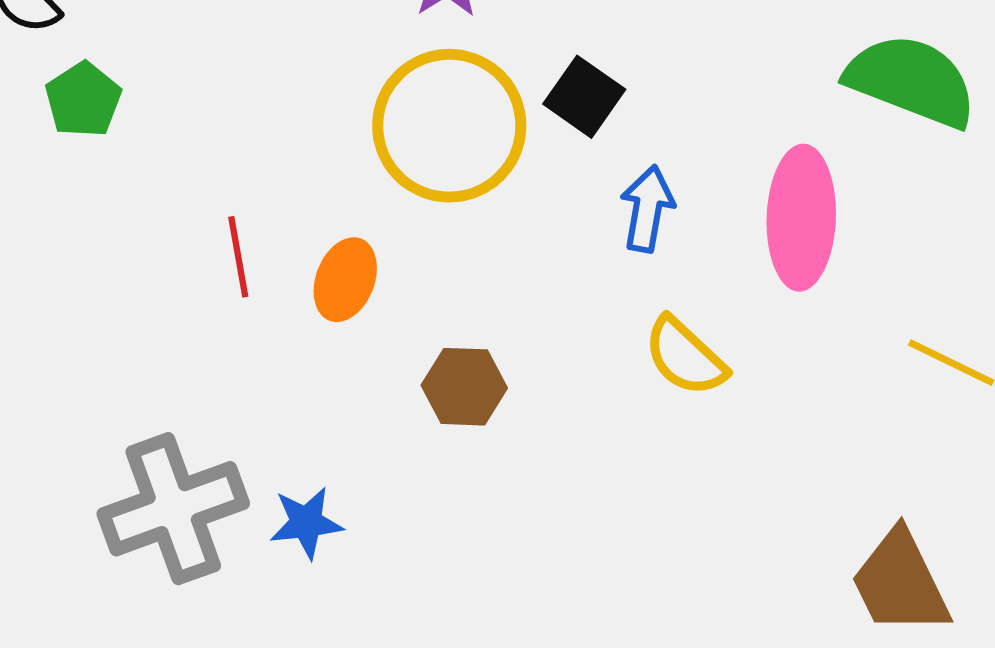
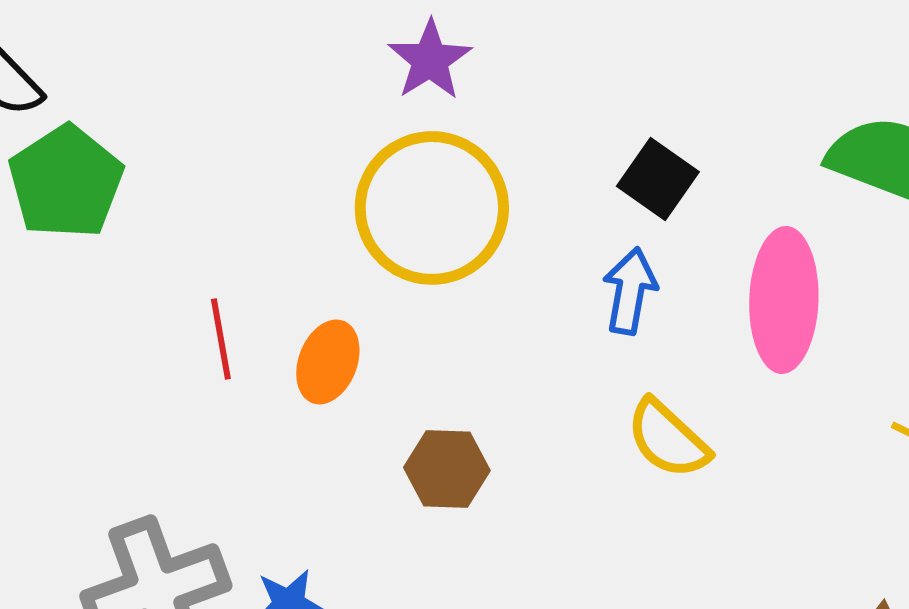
black square: (584, 97) -> (658, 179), moved
green pentagon: (83, 100) -> (66, 182), size x1.5

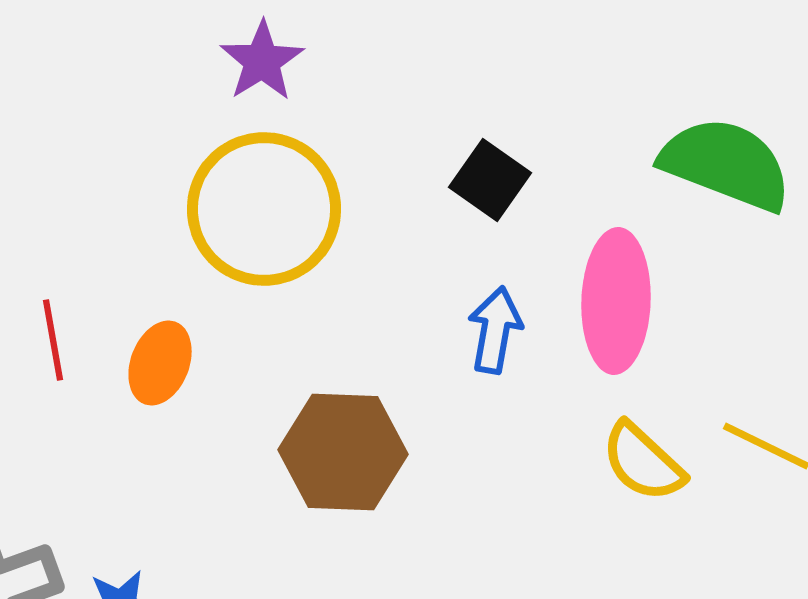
blue arrow: (630, 291) -> (495, 330), moved
yellow semicircle: (668, 439) -> (643, 462), moved
brown hexagon: (447, 469) -> (343, 452), moved, size x1.5

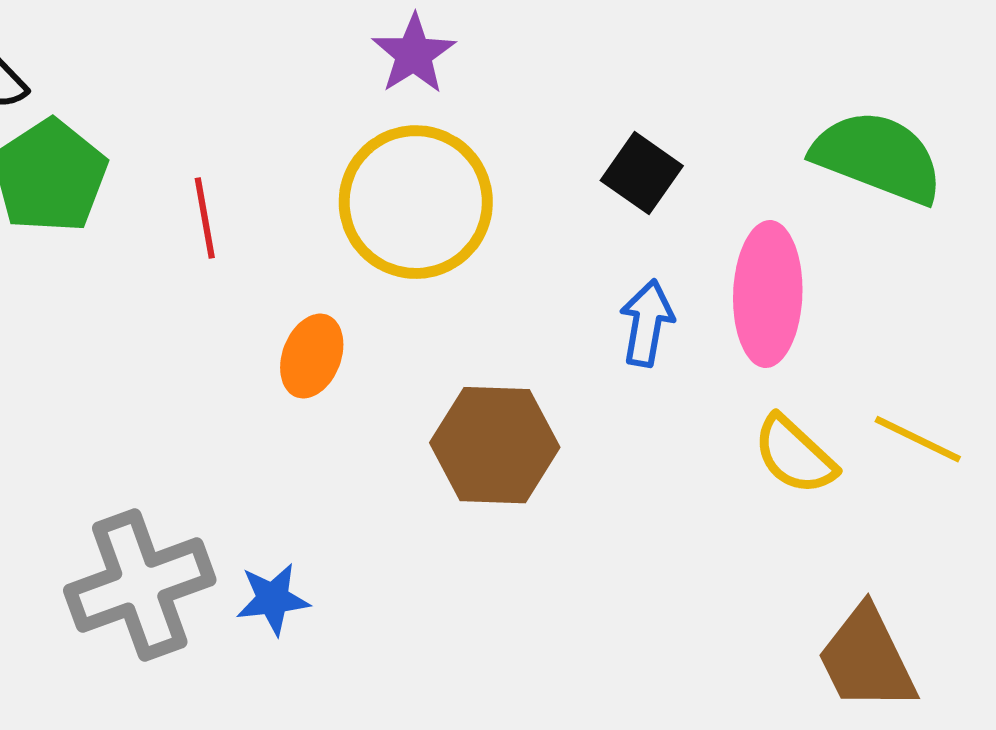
red line: (53, 340) -> (205, 218), moved

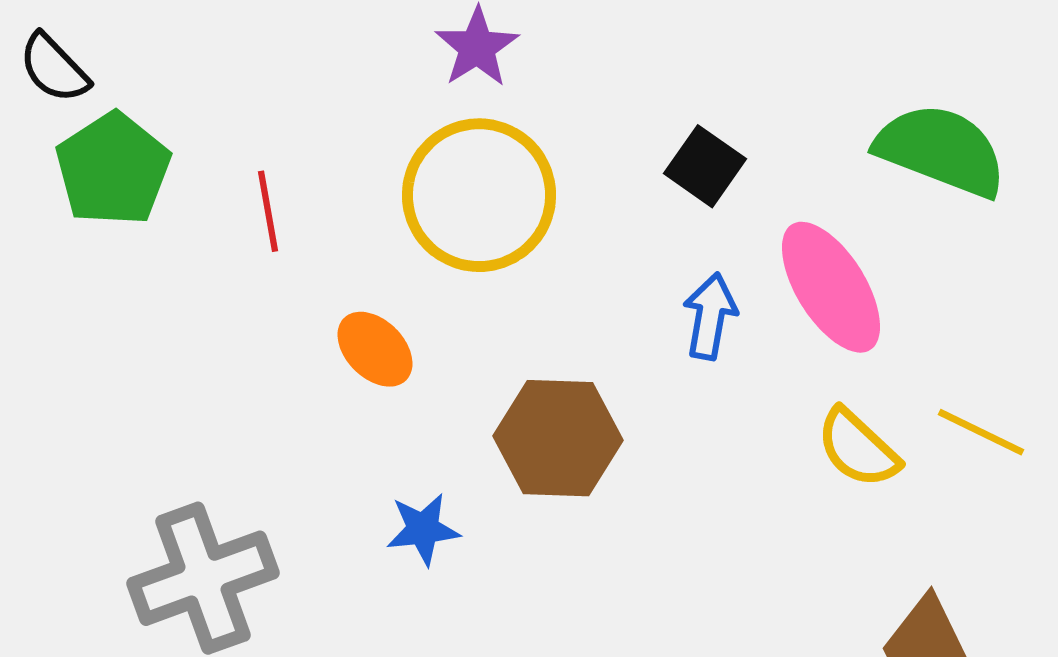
pink ellipse: (768, 294) -> (831, 287), turned -34
orange ellipse: (312, 356) -> (375, 349), turned -66
blue star: (273, 599) -> (423, 529), moved

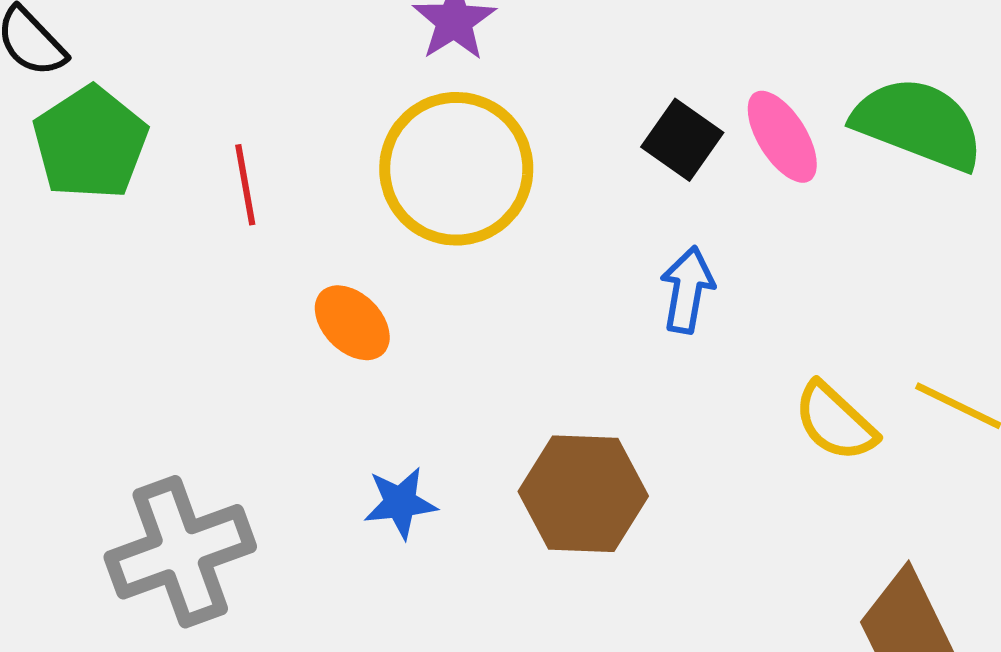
pink ellipse: (831, 287) -> (782, 137), moved, size x0.7
brown hexagon: (558, 438) -> (583, 494), moved

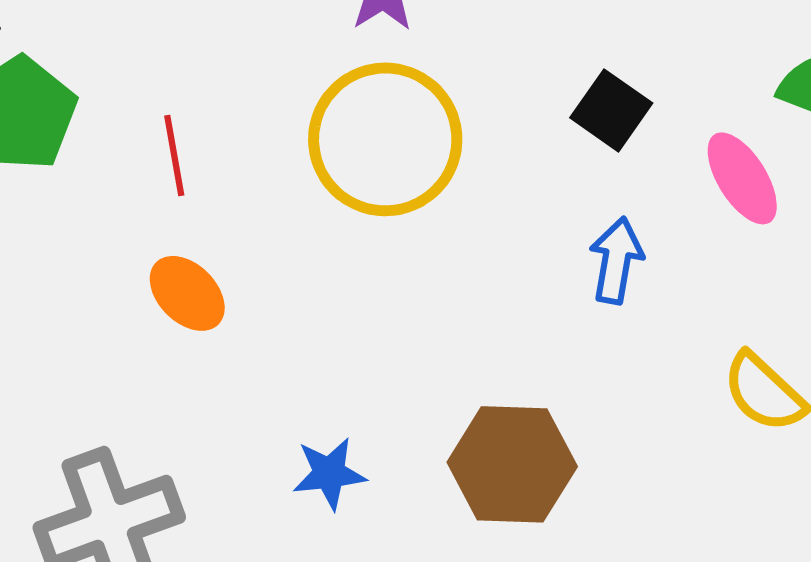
pink ellipse: (782, 137) -> (742, 178), moved
orange ellipse: (352, 323) -> (187, 293), moved

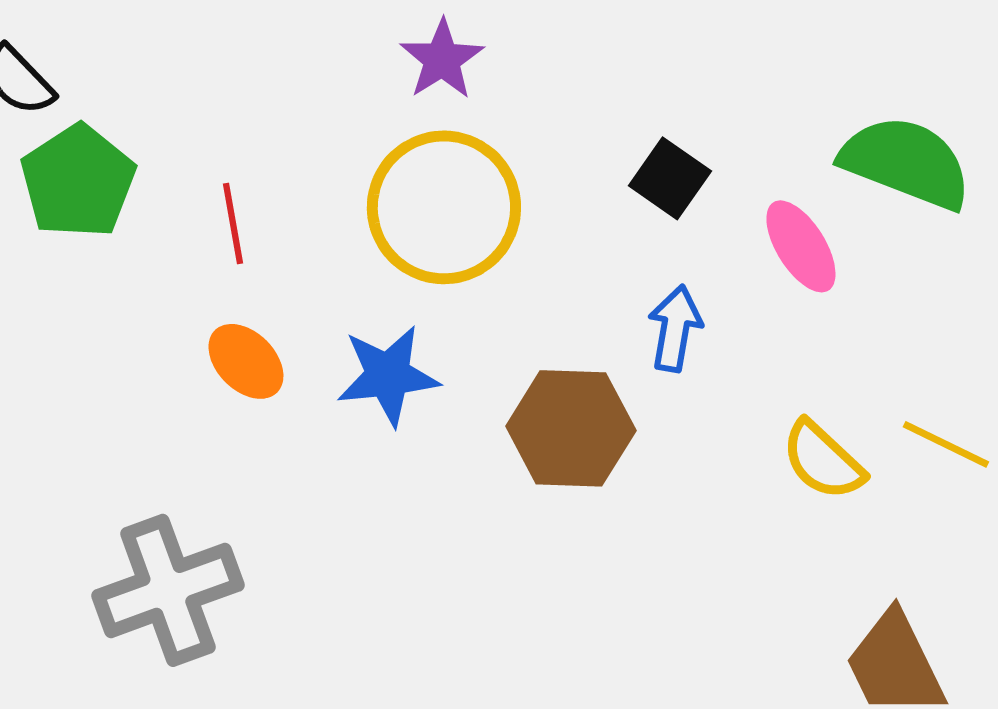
brown hexagon: (512, 464) -> (571, 428), moved
blue star: (329, 473) -> (388, 375), moved, size x1.4

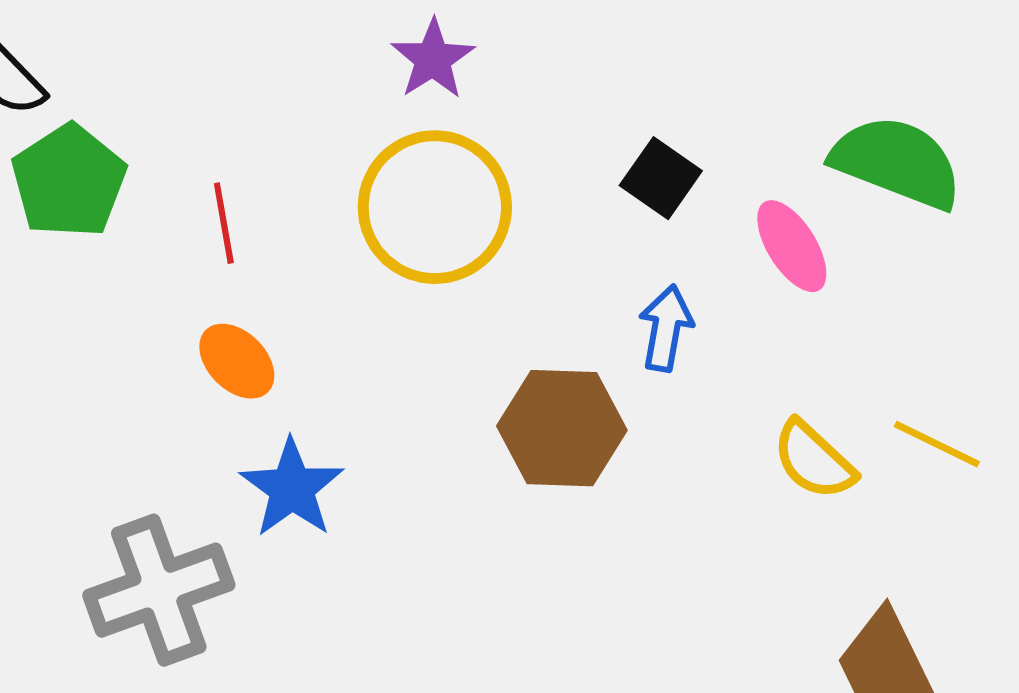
blue star: (388, 375) -> (292, 488), moved, turned -30

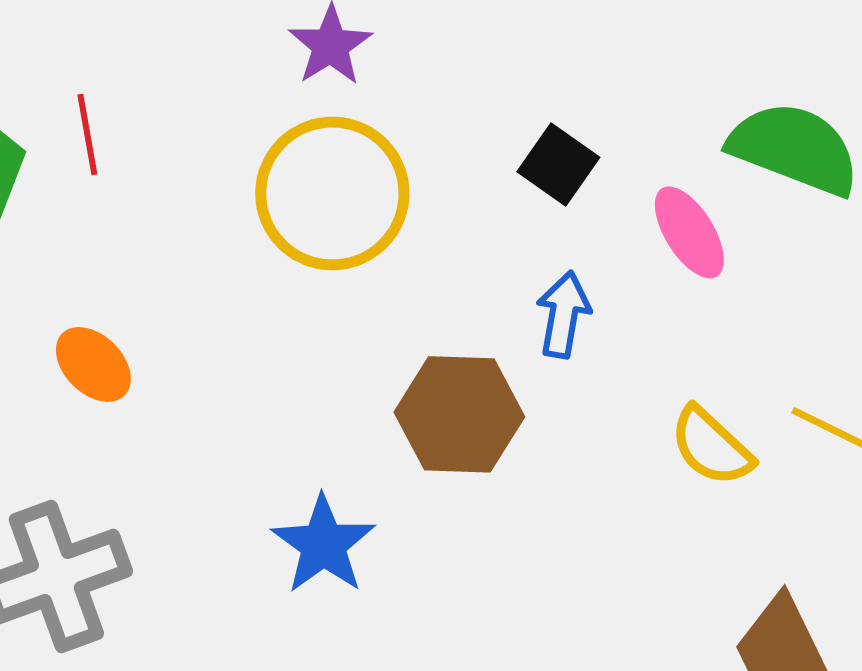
red line: (224, 223) -> (87, 134), moved
orange ellipse: (237, 361) -> (93, 364), moved
blue star: (292, 488) -> (323, 544), moved

